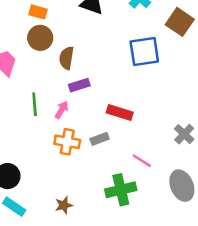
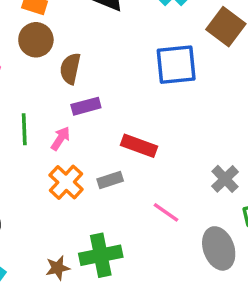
orange cross: (67, 142) -> (66, 182), turned 30
green cross: (121, 190) -> (101, 255), moved

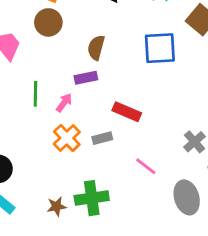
brown semicircle: (70, 69) -> (96, 48), moved

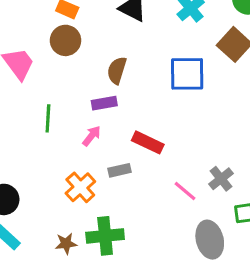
pink arrow: (64, 103) -> (92, 136), moved
orange cross: (67, 138) -> (80, 187), moved
pink line: (146, 166) -> (185, 191), moved

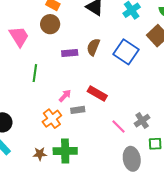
brown semicircle: (117, 70) -> (93, 47), moved
blue square: (187, 74) -> (126, 52), turned 30
purple rectangle: (104, 103) -> (70, 53), moved
pink arrow: (92, 136) -> (65, 96), moved

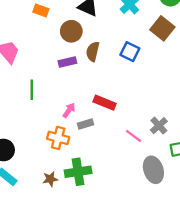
brown circle: (50, 24) -> (71, 31), moved
blue square: (126, 52) -> (130, 52), size x0.7
orange cross: (52, 119) -> (58, 138), turned -30

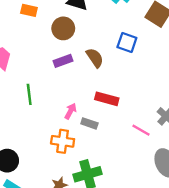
brown semicircle: (93, 51) -> (95, 58), moved, turned 138
gray rectangle: (85, 124) -> (89, 123), turned 42

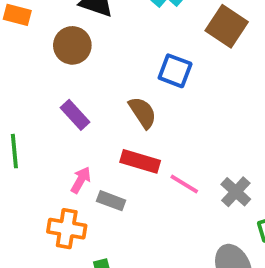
brown semicircle: (95, 58) -> (143, 113), moved
purple rectangle: (63, 61) -> (75, 115), moved, turned 66
pink line: (141, 130) -> (184, 184), moved

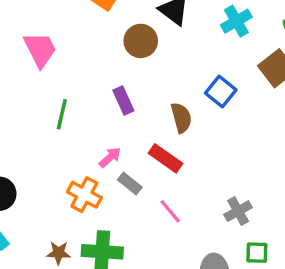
pink line: (184, 184) -> (170, 211), moved

